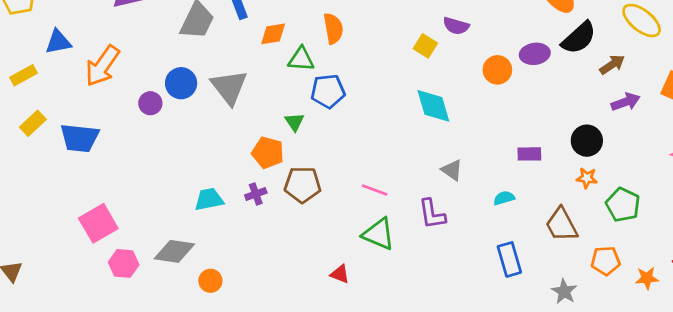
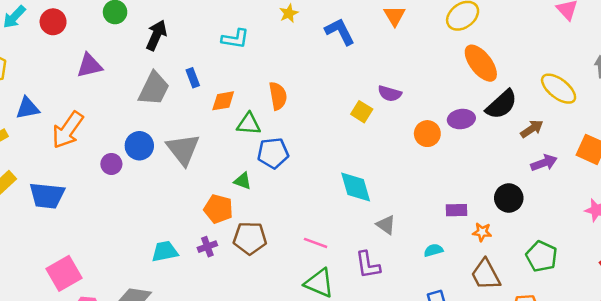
cyan diamond: (433, 106) -> (356, 187), moved
green triangle: (295, 122) -> (243, 181), turned -36
orange star: (587, 178) -> (482, 232), moved

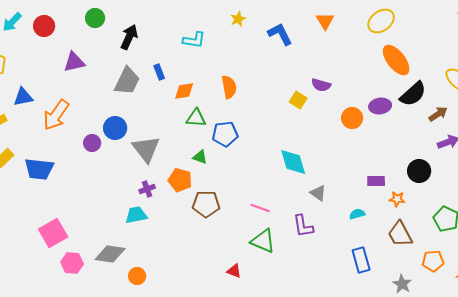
green triangle: (249, 124) -> (196, 118), moved
gray triangle: (183, 149) -> (146, 149), moved
purple cross: (207, 247) -> (147, 189), moved

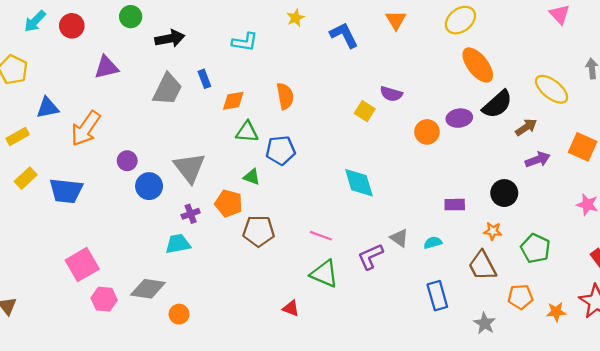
black arrow: (129, 37) -> (170, 38), turned 55
blue circle: (115, 128) -> (149, 186), moved
gray triangle: (318, 193) -> (399, 238), moved
orange star: (397, 199) -> (493, 231), moved
purple L-shape: (303, 226) -> (370, 256), turned 75

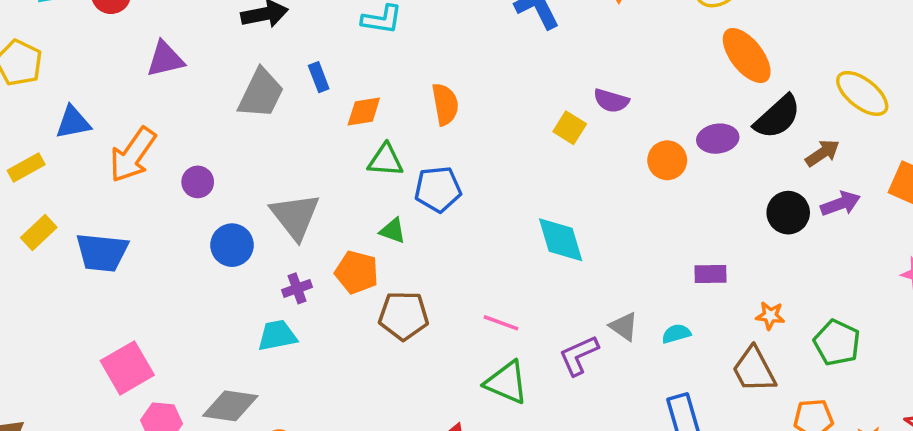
purple circle: (127, 161) -> (198, 182), moved
black circle: (504, 193) -> (788, 213), moved

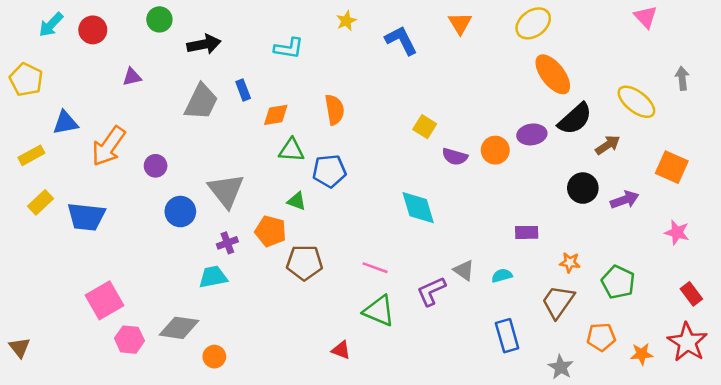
purple triangle: (165, 59) -> (132, 77), size x0.7
purple semicircle: (611, 101) -> (455, 157), moved
purple arrow: (841, 204) -> (625, 200), moved
brown trapezoid: (754, 370) -> (558, 302), turned 63

